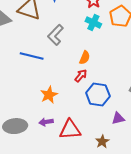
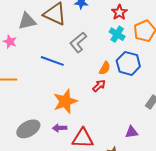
orange star: (49, 95) -> (65, 101), size x1.4
blue hexagon: (98, 95) -> (128, 63), moved
gray ellipse: (15, 126) -> (28, 129), turned -30

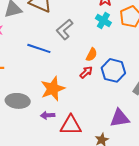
blue hexagon: (128, 63) -> (113, 70), moved
gray ellipse: (28, 129) -> (18, 101), moved, turned 35
purple triangle: (132, 132) -> (120, 118), size x1.5

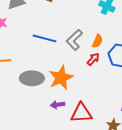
gray L-shape: (65, 29) -> (74, 40), moved
gray ellipse: (18, 101) -> (32, 78), moved

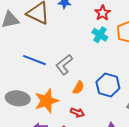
orange semicircle: (97, 41) -> (78, 88), moved
red arrow: (93, 59) -> (77, 113), moved, turned 64

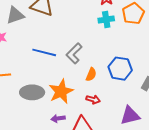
cyan cross: (100, 35) -> (106, 20), turned -35

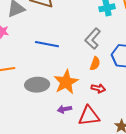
gray L-shape: (74, 53) -> (93, 39), moved

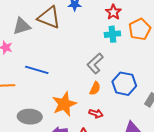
blue line: (47, 44) -> (37, 70), moved
gray ellipse: (37, 85) -> (30, 117), moved

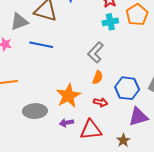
blue line: (37, 70) -> (41, 45), moved
blue hexagon: (124, 84) -> (127, 88), moved

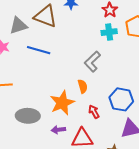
orange semicircle: (98, 77) -> (83, 86), moved, turned -40
red arrow: (101, 102) -> (94, 112), turned -136

